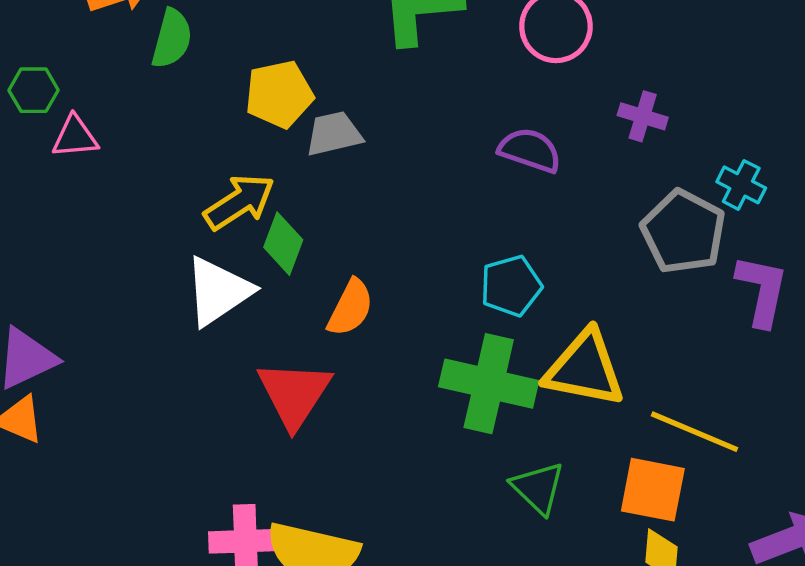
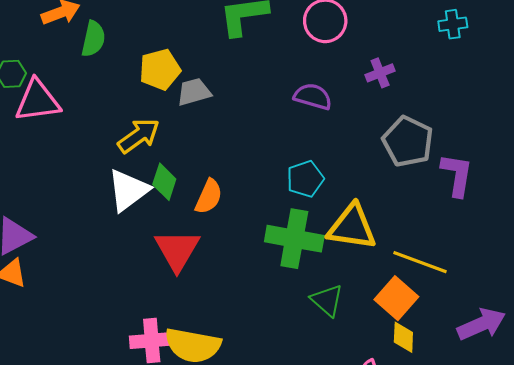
purple cross: (643, 116) -> (380, 73), turned -36
pink triangle: (75, 137) -> (38, 101), size x1.6
cyan cross: (741, 185) -> (453, 24), moved, turned -32
green diamond: (283, 244) -> (164, 182), moved
orange square: (653, 490) -> (396, 298), turned 33

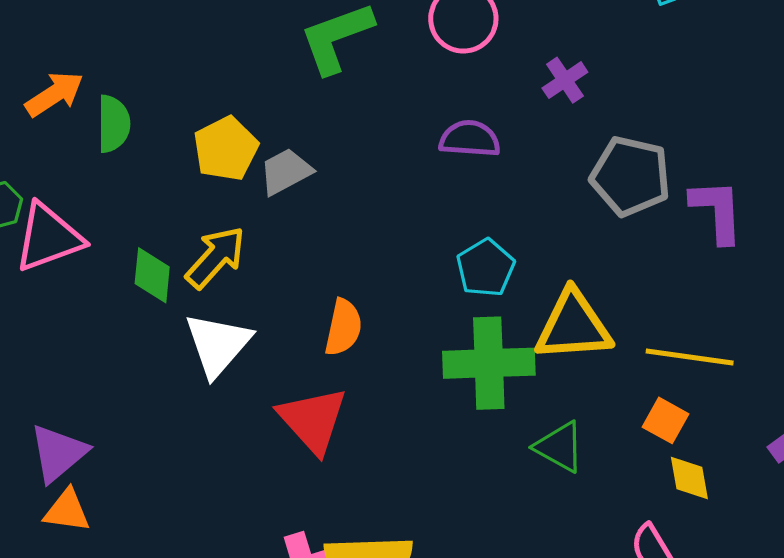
green diamond: (164, 182) -> (152, 275), moved
orange square: (396, 298) -> (666, 420), size x0.7

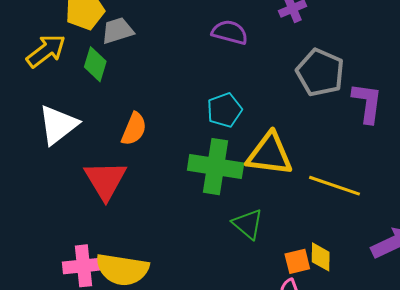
yellow arrow: (216, 257) -> (46, 51), moved
green diamond: (152, 275) -> (95, 64), moved
orange square: (666, 420) -> (297, 261), moved, turned 36

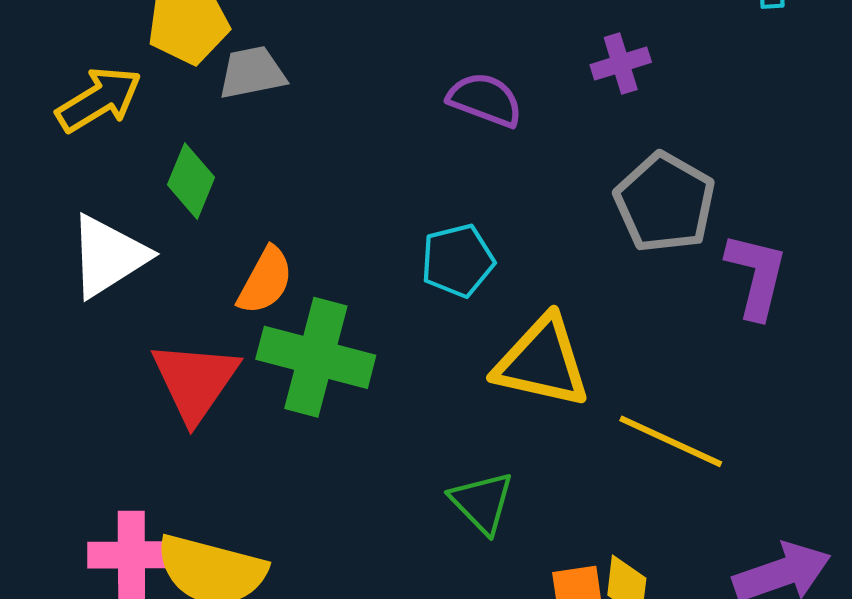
green diamond: (95, 64) -> (191, 181), moved
green cross: (216, 167) -> (316, 357), moved

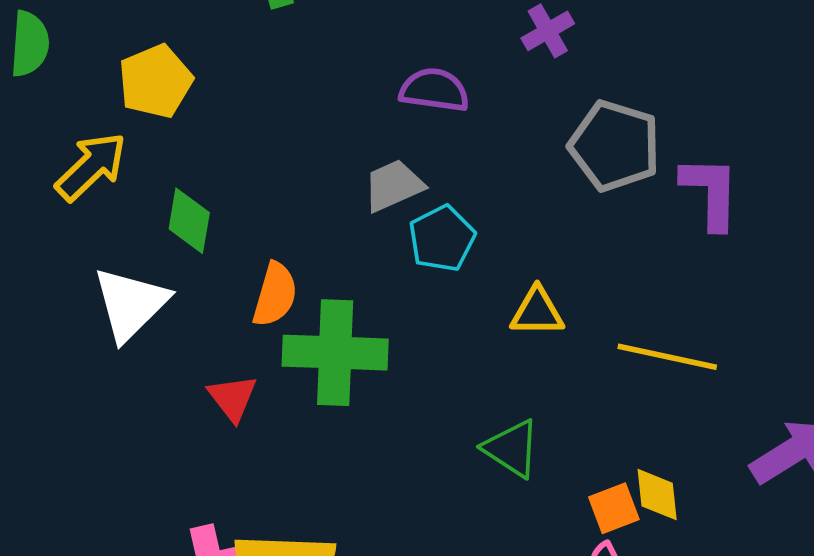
gray trapezoid: (252, 73) -> (393, 186), moved
yellow triangle: (542, 362) -> (537, 312), size x0.6
red triangle: (195, 381) -> (233, 398), size x0.6

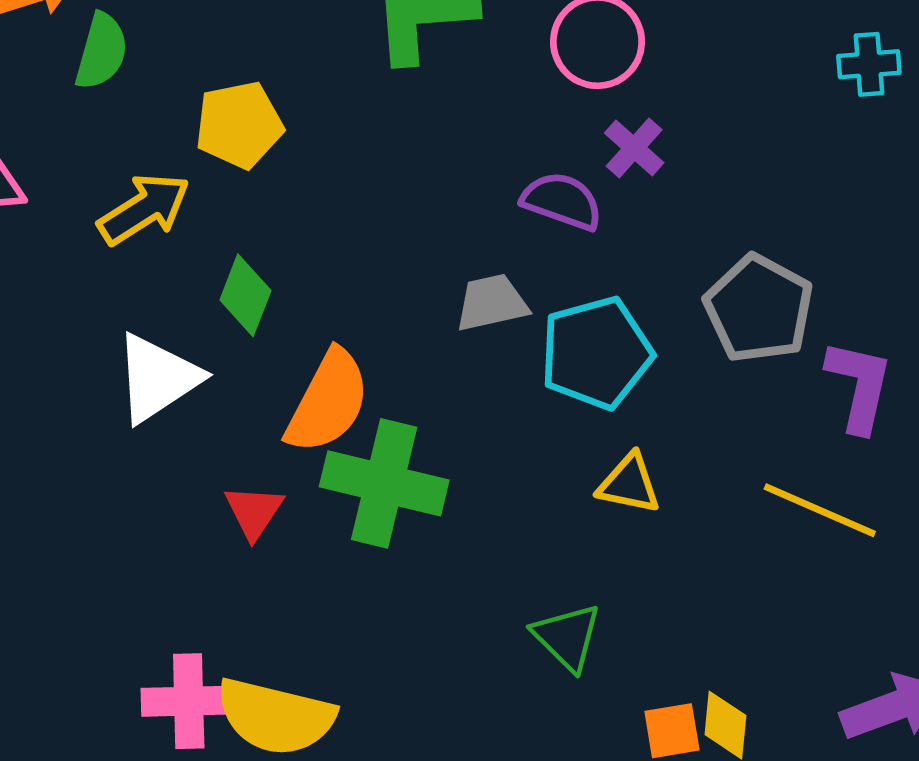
purple cross: (548, 31) -> (634, 148), moved, turned -30
cyan pentagon: (442, 238) -> (596, 353), moved, size x1.4
orange semicircle: (275, 295) -> (328, 402), size x1.4
yellow line: (667, 357) -> (820, 510), moved

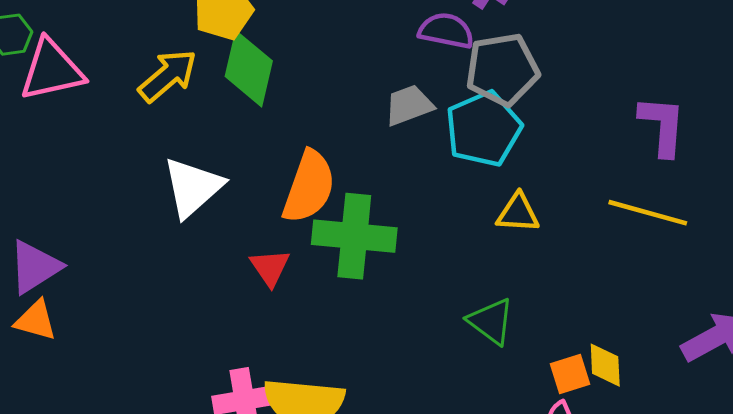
green diamond: (245, 295) -> (249, 69), moved, size x1.4
gray pentagon: (759, 309) -> (502, 69), moved, turned -30

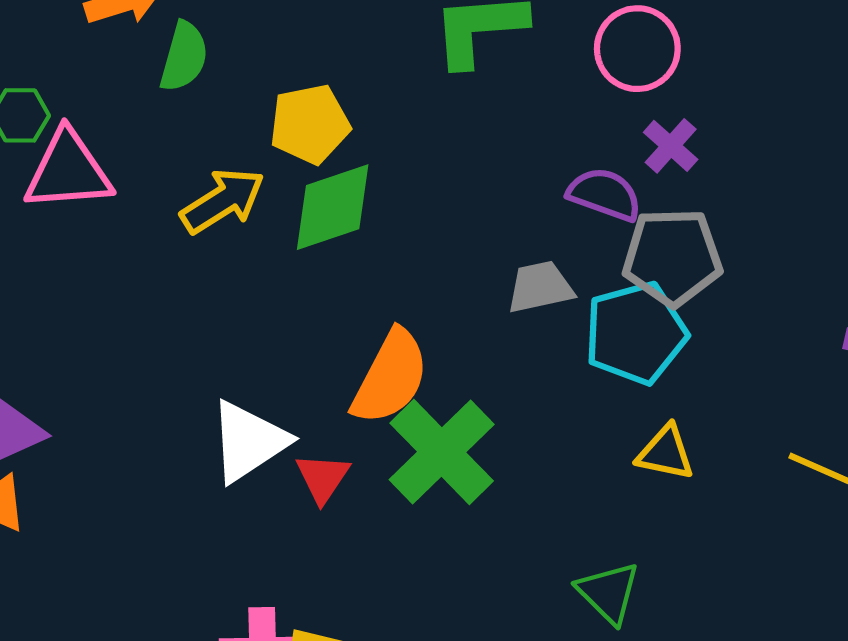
green diamond: (249, 69) -> (333, 207), turned 50
white triangle: (193, 187) -> (249, 441), moved
green cross: (354, 236) -> (442, 452), turned 32

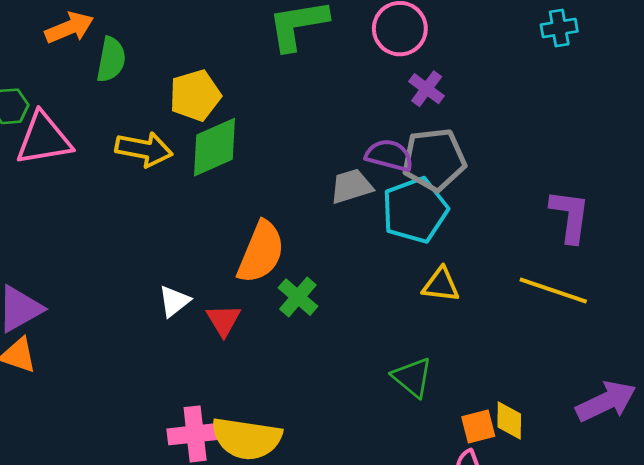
purple semicircle: (605, 194) -> (389, 155), moved
yellow arrow: (223, 201) -> (144, 149), turned 48
white triangle: (249, 441) -> (174, 301), size x0.6
green cross: (442, 452) -> (298, 297), size x0.6

